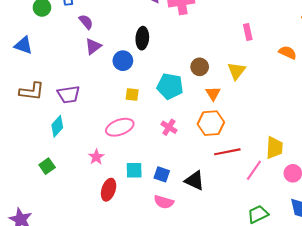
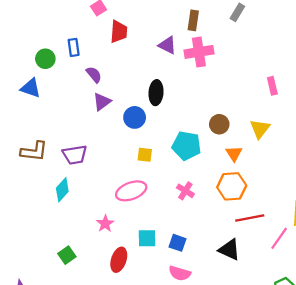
blue triangle: (24, 45) -> (31, 88), moved
green square: (47, 166) -> (67, 255), moved
black triangle: (195, 180) -> (229, 250), moved

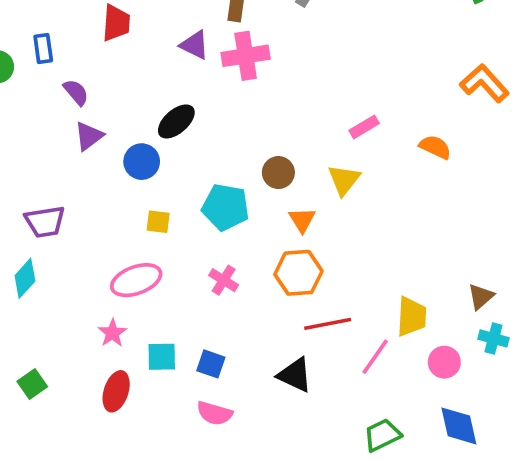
pink rectangle: (272, 86) -> (364, 127), moved, turned 72
black ellipse: (156, 93) -> (176, 121), turned 45
pink star: (105, 224) -> (112, 333), moved

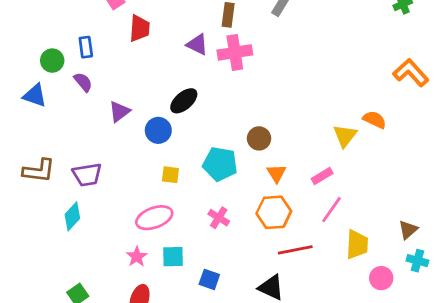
purple semicircle: (76, 92) -> (83, 82), moved
pink rectangle: (364, 127) -> (322, 176), moved
yellow triangle: (344, 180) -> (345, 136), moved
cyan square: (162, 357) -> (173, 257), moved
pink line: (375, 357) -> (332, 210), moved

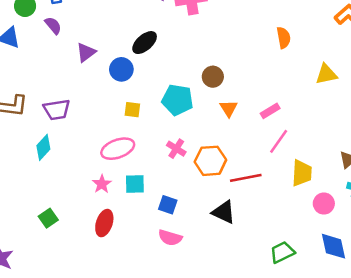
orange semicircle: (375, 120) -> (284, 38), moved, turned 55
yellow triangle: (345, 136) -> (326, 74), moved, turned 40
orange hexagon: (274, 212) -> (210, 161), moved

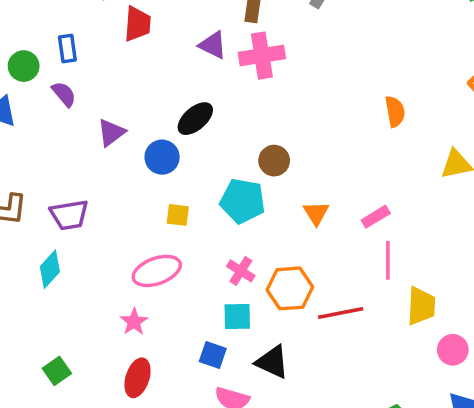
brown circle: (213, 77) -> (274, 161), moved
pink line: (279, 141) -> (388, 260), turned -35
cyan square: (135, 184) -> (237, 316), moved
blue square: (168, 205) -> (213, 355), moved
black triangle: (224, 212) -> (272, 362), moved

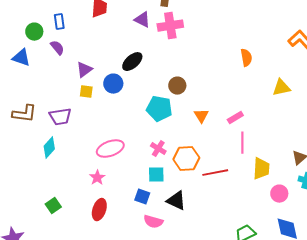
yellow square: (178, 215) -> (86, 92), moved

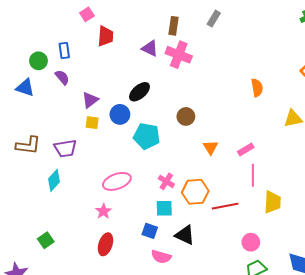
pink cross: (170, 26) -> (179, 55), turned 30
cyan pentagon: (159, 109) -> (147, 136), moved
pink circle: (279, 194) -> (251, 242), moved
green square: (53, 206) -> (46, 240), moved

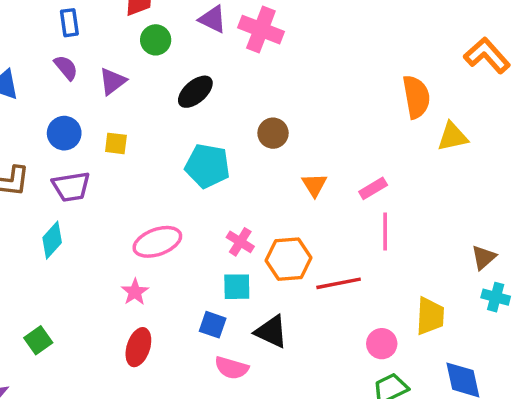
green circle: (38, 61) -> (156, 40), moved
orange semicircle: (257, 88) -> (416, 97), moved, size x1.4
purple triangle: (90, 100) -> (113, 81), moved
blue circle: (120, 114) -> (64, 133), moved
yellow trapezoid: (272, 202) -> (430, 316), moved

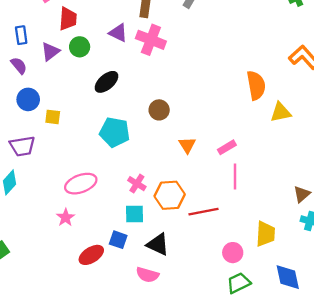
purple triangle: (113, 81) -> (50, 51), moved
blue circle: (64, 133) -> (28, 99), moved
red ellipse: (138, 347) -> (91, 255), moved, turned 40
pink semicircle: (232, 368) -> (147, 275), moved

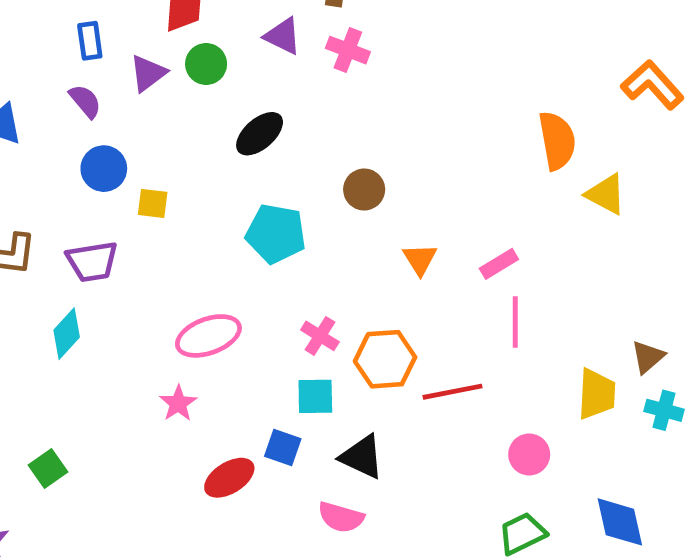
pink cross: (151, 40) -> (348, 50), size x0.7
yellow triangle: (281, 112) -> (606, 194), turned 40
yellow trapezoid: (265, 234) -> (597, 394), moved
pink circle: (233, 253) -> (529, 454), moved

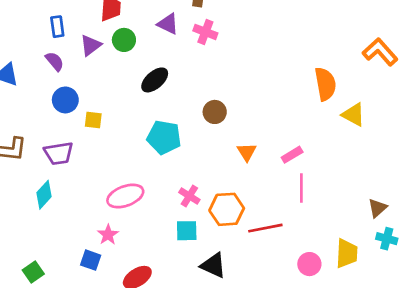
yellow trapezoid: (597, 394) -> (347, 253), moved
blue square: (283, 448) -> (91, 260), moved

